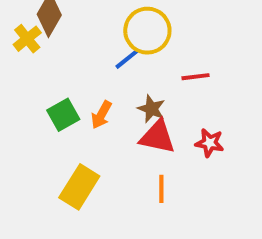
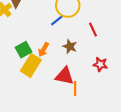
red line: (195, 77) -> (93, 30), turned 72
red triangle: (157, 137) -> (65, 76), moved
yellow rectangle: (79, 187) -> (31, 65), moved

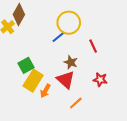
orange arrow: (43, 50) -> (45, 91), moved
red triangle: (65, 76) -> (66, 80), moved, turned 30
orange line: (75, 89) -> (76, 103), turned 48

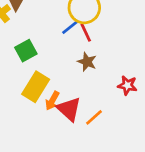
red line: (93, 46) -> (86, 33), moved
green square: (26, 65) -> (26, 51), moved
red triangle: (66, 80) -> (69, 109), moved

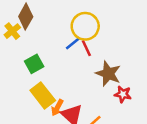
brown star: (87, 62) -> (108, 74), moved, size x1.5
yellow rectangle: (36, 87) -> (43, 95), turned -70

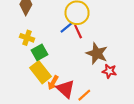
yellow cross: (12, 31) -> (27, 38), moved, turned -32
green square: (34, 64) -> (40, 52), moved

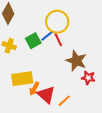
green square: (40, 52) -> (33, 41), moved
yellow rectangle: (41, 72) -> (22, 79), turned -60

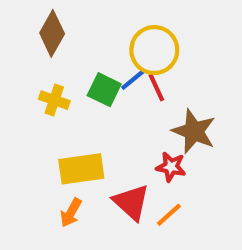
green square: (33, 41) -> (104, 90), turned -35
red star: (88, 78) -> (171, 167), moved
orange arrow: (34, 89) -> (71, 213), moved

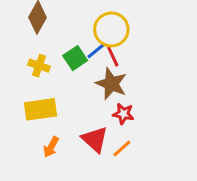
green square: (104, 90) -> (75, 58), turned 30
brown star: (194, 131) -> (111, 84), moved
yellow rectangle: (81, 169) -> (41, 109), moved

